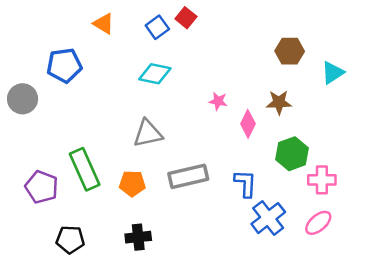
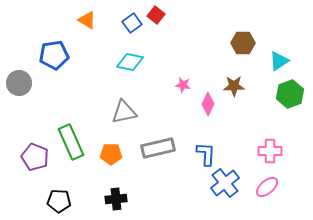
green hexagon: (292, 154) -> (290, 94), moved

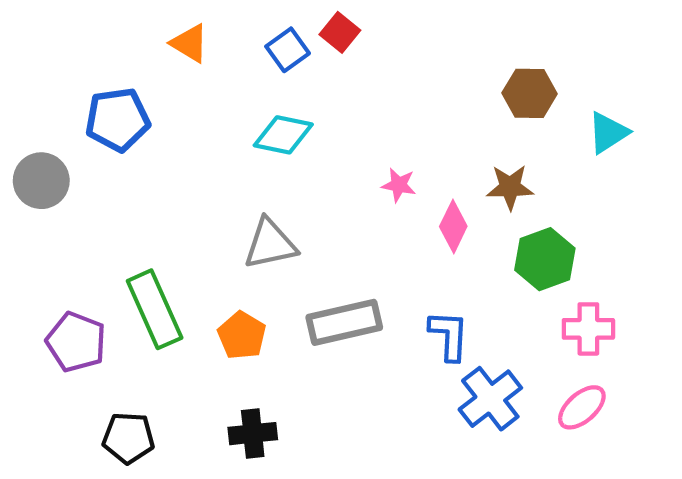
green hexagon: (290, 94) -> (545, 259), moved
orange pentagon: (111, 154) -> (242, 335), turned 30

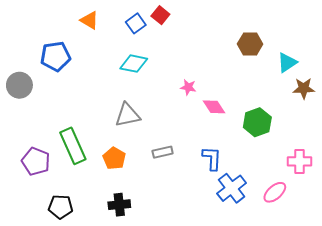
brown star: (510, 187) -> (304, 88), moved
pink diamond: (453, 226) -> (214, 107), turned -60
gray rectangle: (344, 322) -> (163, 152), size x0.6
pink cross: (588, 329) -> (300, 161), moved

